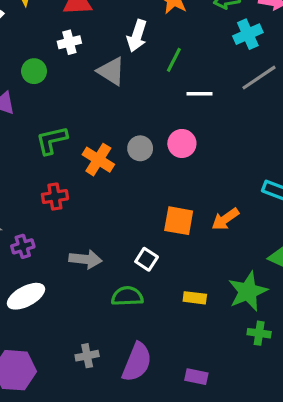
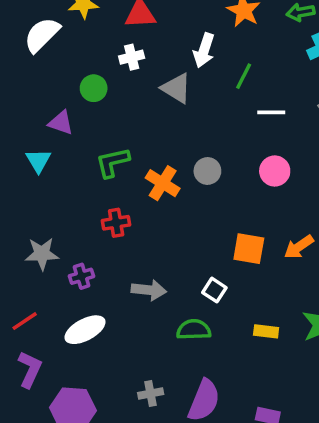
pink circle: (182, 143) -> (275, 171), moved

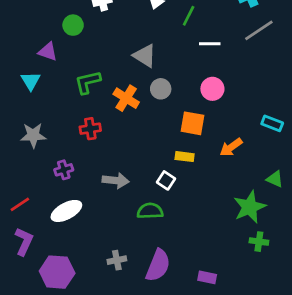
gray triangle: (176, 88) -> (145, 56), moved
orange square: (249, 249) -> (193, 123), moved
gray star: (42, 254) -> (33, 135), moved
yellow rectangle: (266, 331) -> (185, 157), moved

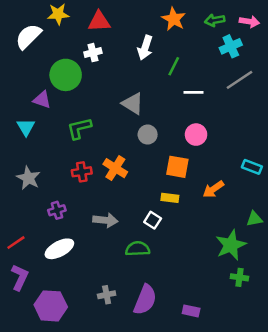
green circle: (73, 25) -> (66, 75), size x1.6
orange cross: (126, 98) -> (115, 168), moved
gray star: (33, 135) -> (28, 178), turned 30
green triangle: (275, 179) -> (254, 219), turned -35

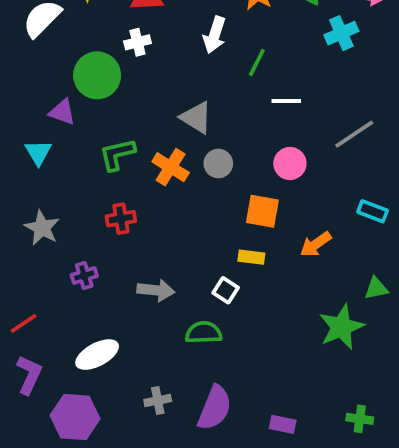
gray line: (239, 80) -> (354, 134), moved
orange cross: (115, 168) -> (171, 167), moved
white ellipse: (59, 249) -> (97, 355), moved
green cross: (239, 277) -> (360, 419), moved

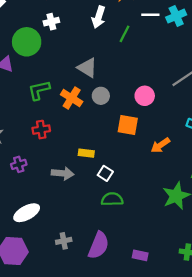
white line: (286, 101) -> (150, 15), moved
yellow rectangle: (251, 257) -> (86, 153), moved
green semicircle: (204, 333) -> (112, 199), moved

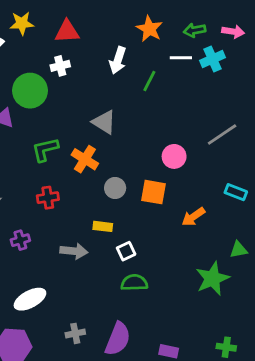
gray circle: (101, 96) -> (115, 188), moved
white square: (105, 173) -> (126, 251), turned 32

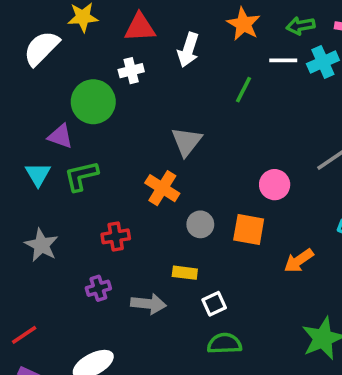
white arrow: (118, 60) -> (188, 50), moved
gray triangle: (104, 122) -> (186, 141), turned 36
green L-shape: (45, 150) -> (81, 176), moved
purple cross: (20, 240) -> (98, 288), moved

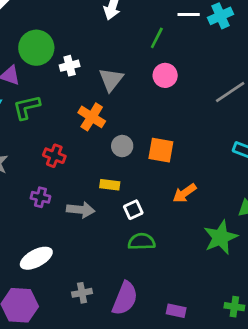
white cross: (131, 71) -> (70, 66), moved
pink circle: (275, 185) -> (165, 75), moved
red cross: (116, 236) -> (54, 156), turned 30
orange arrow: (299, 261) -> (184, 193), moved
purple cross: (98, 288) -> (40, 197), turned 30

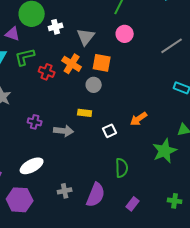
orange square: (161, 150) -> (102, 63), moved
red cross: (54, 156) -> (47, 72), moved
white square: (133, 210) -> (110, 131), moved
green semicircle: (142, 242) -> (122, 168), moved, turned 90
purple rectangle: (176, 311) -> (133, 204), turned -64

